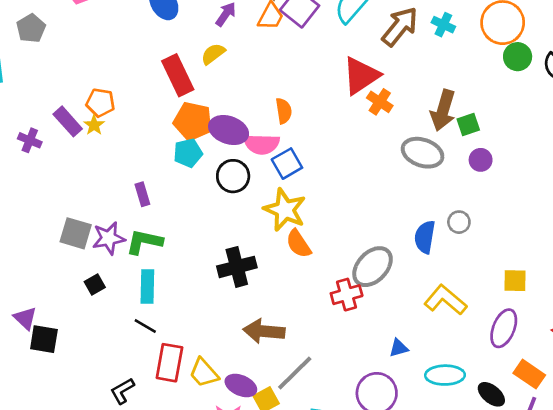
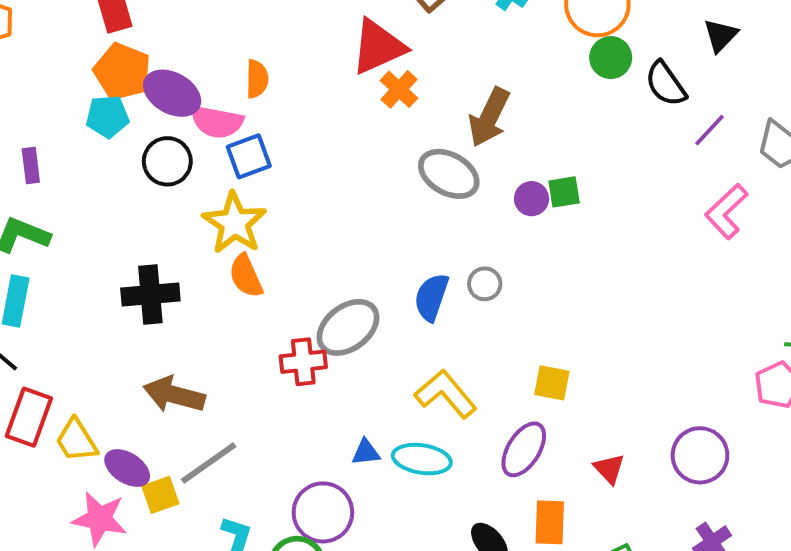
green square: (468, 124) -> (564, 192), moved
orange rectangle: (529, 374) -> (550, 522), turned 48
cyan ellipse: (445, 375) -> (422, 459), moved

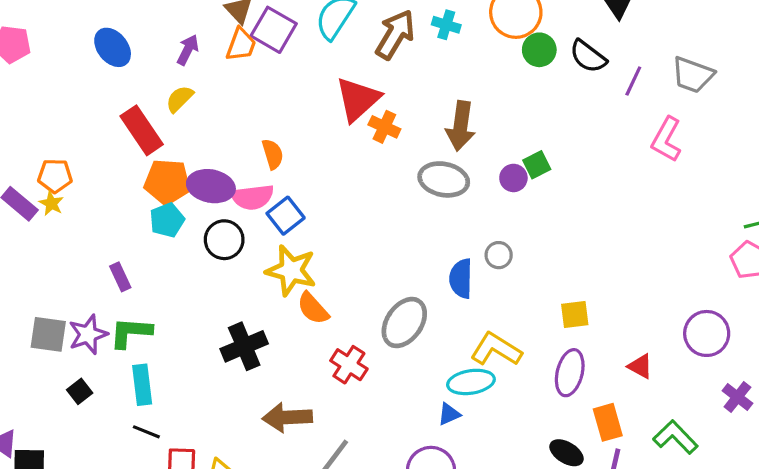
red cross: (303, 362) -> (349, 365), moved, turned -33
cyan ellipse: (422, 459) -> (471, 382), moved

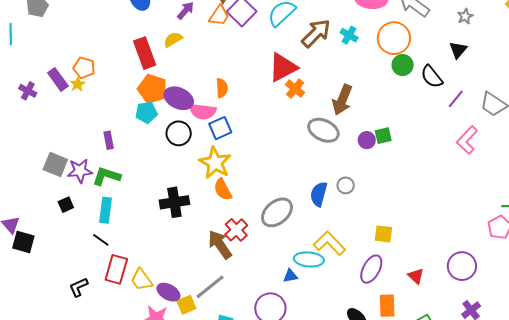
brown arrow: (287, 417) -> (220, 244), moved, turned 44

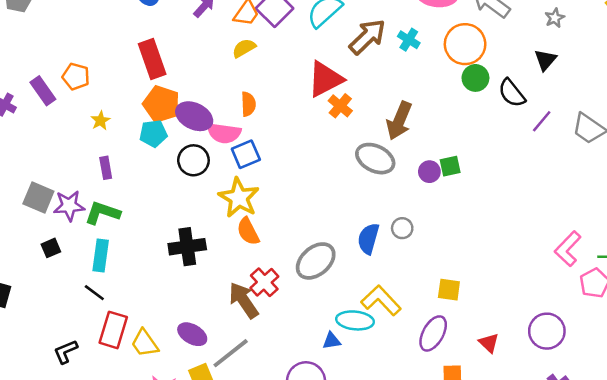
yellow semicircle: (173, 40) -> (244, 48), moved
yellow star: (78, 84) -> (100, 121), moved
pink L-shape: (467, 140) -> (568, 249), moved
purple ellipse: (168, 292) -> (192, 334), moved

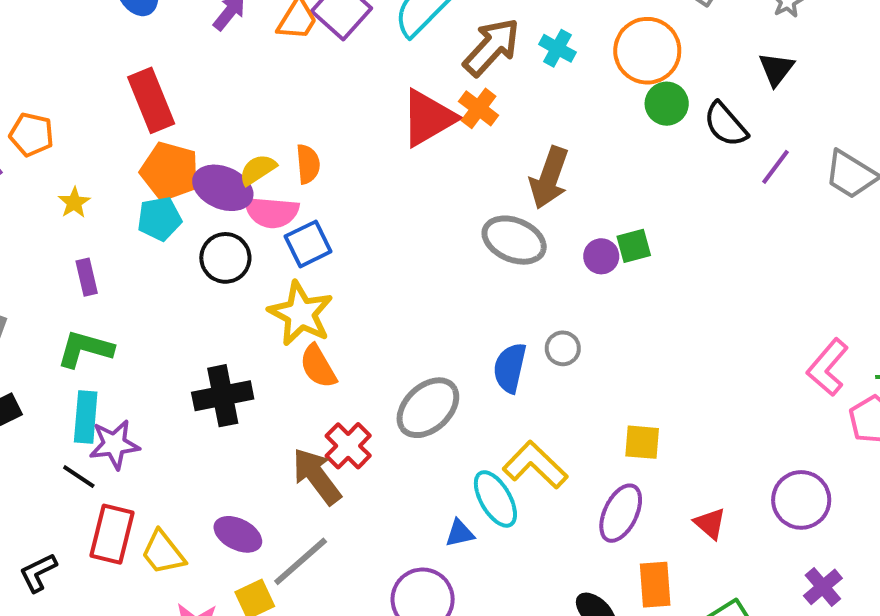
yellow semicircle: (244, 48) -> (258, 170), moved
orange cross: (340, 106) -> (479, 108), moved
purple star: (69, 206) -> (114, 444), moved
cyan ellipse: (355, 320) -> (495, 499), turned 57

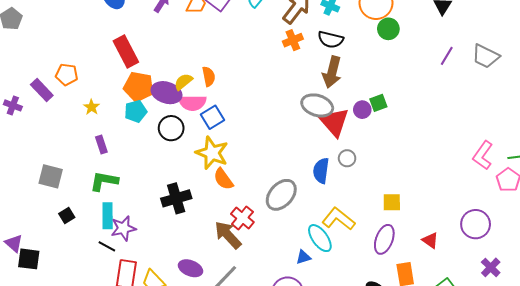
orange cross: (479, 108) -> (293, 40), turned 36
red triangle: (428, 118) -> (334, 122), moved, turned -36
black semicircle: (726, 124) -> (331, 40), moved, turned -30

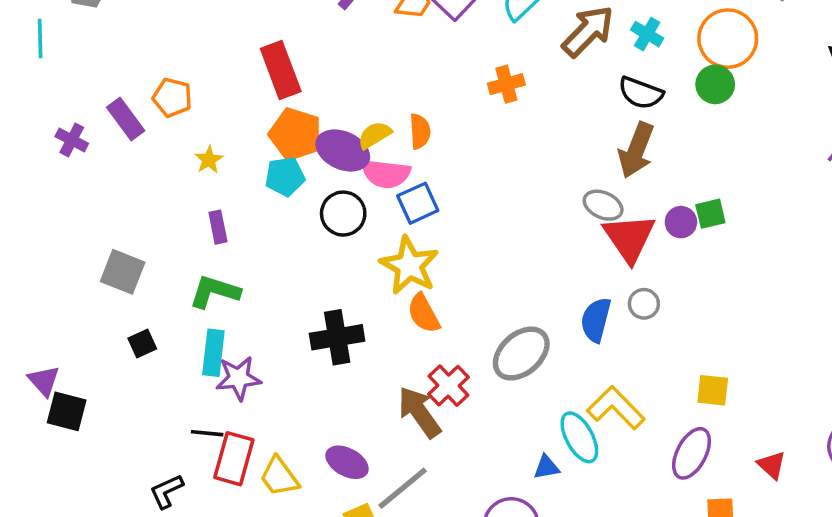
green circle: (388, 29) -> (715, 84), moved
orange cross: (293, 40) -> (506, 84), moved
gray ellipse: (317, 105) -> (603, 205), size x0.7
black line: (107, 246) -> (207, 433), moved, turned -30

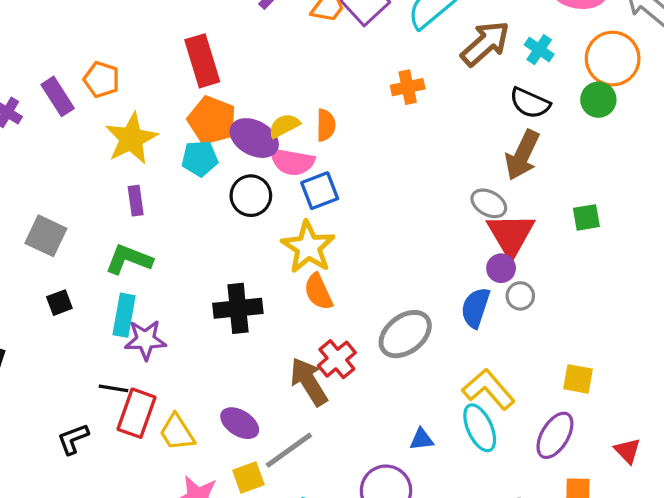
yellow star: (209, 160) -> (131, 139), size x2.0
purple circle: (681, 222) -> (501, 268), moved
cyan ellipse: (579, 437) -> (480, 428), moved

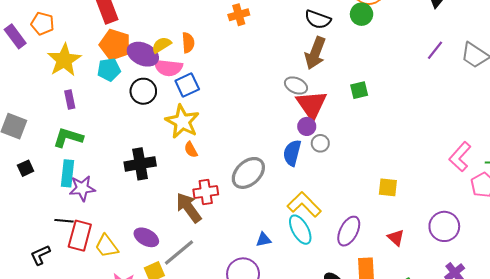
orange semicircle: (318, 292) -> (191, 150), size x0.7
red cross: (337, 359) -> (206, 192), turned 35
yellow square: (578, 379) -> (388, 187), moved

